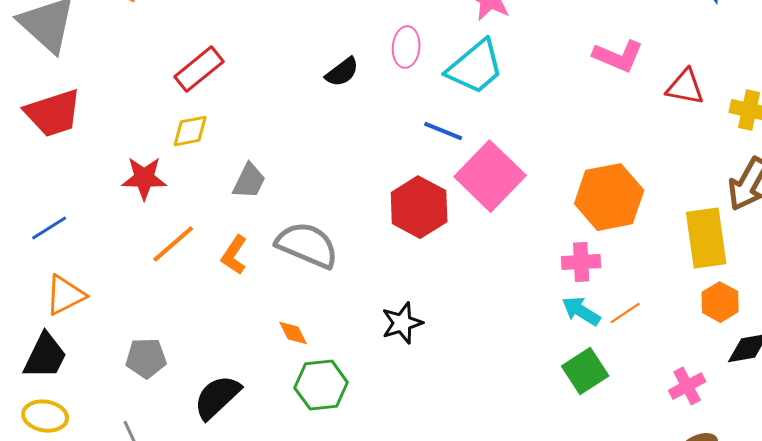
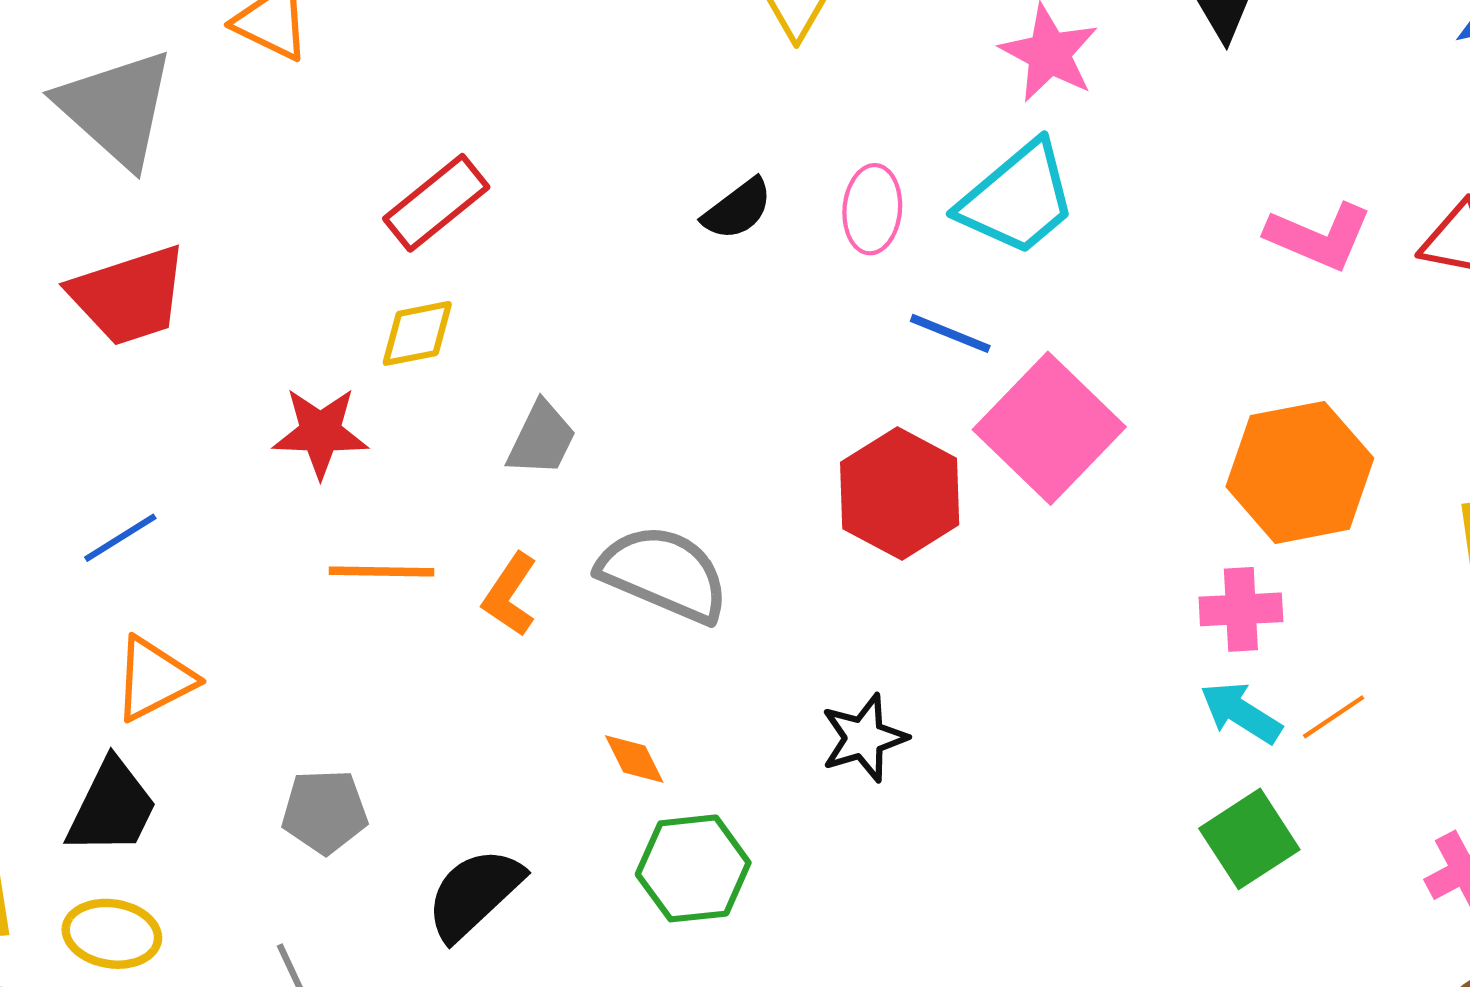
pink ellipse: (406, 47) -> (872, 209), moved
pink L-shape: (618, 56) -> (1319, 237), moved
orange line: (173, 244) -> (381, 571), turned 42

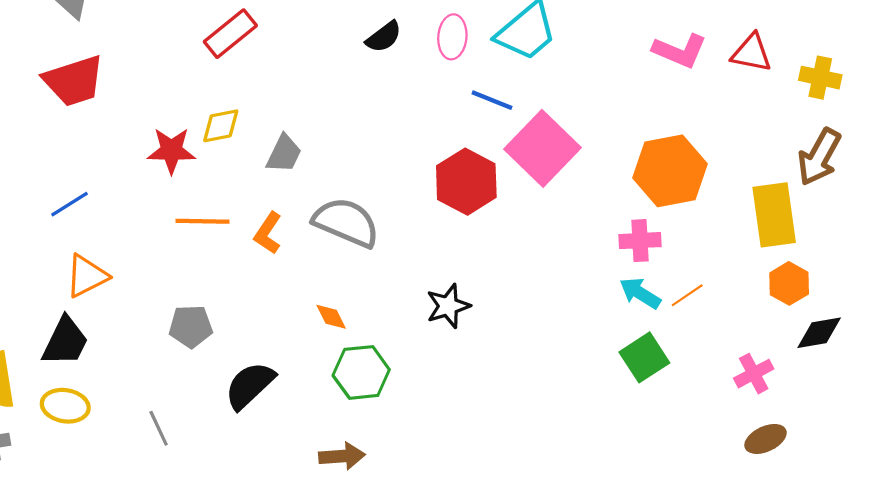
yellow diamond: (417, 333) -> (221, 126), moved
gray pentagon: (325, 812) -> (191, 326), moved

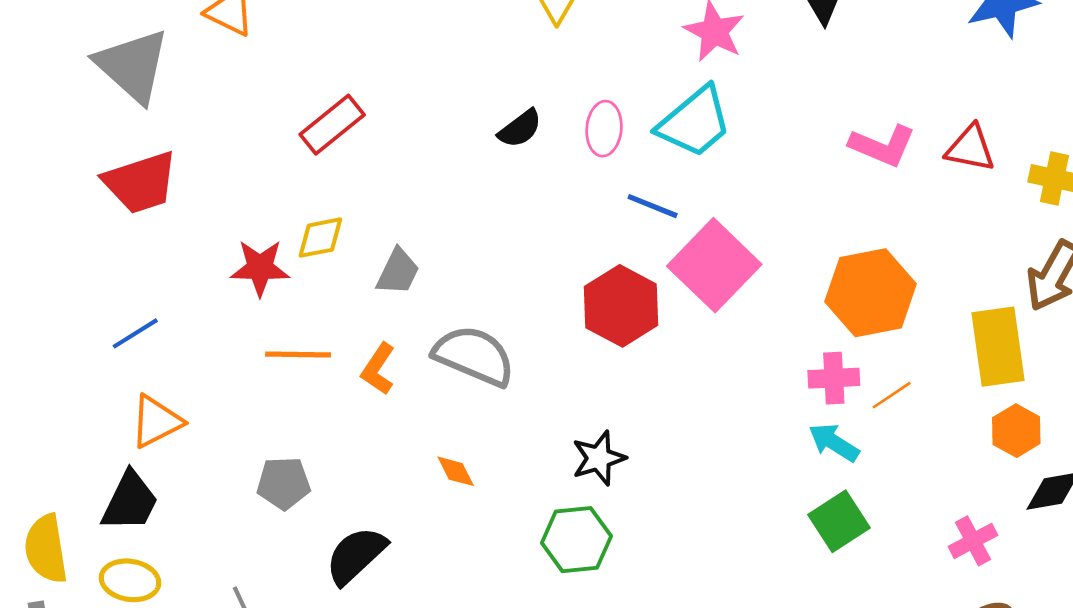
orange line: (687, 295) -> (892, 395), moved
green hexagon: (361, 372) -> (576, 540), moved

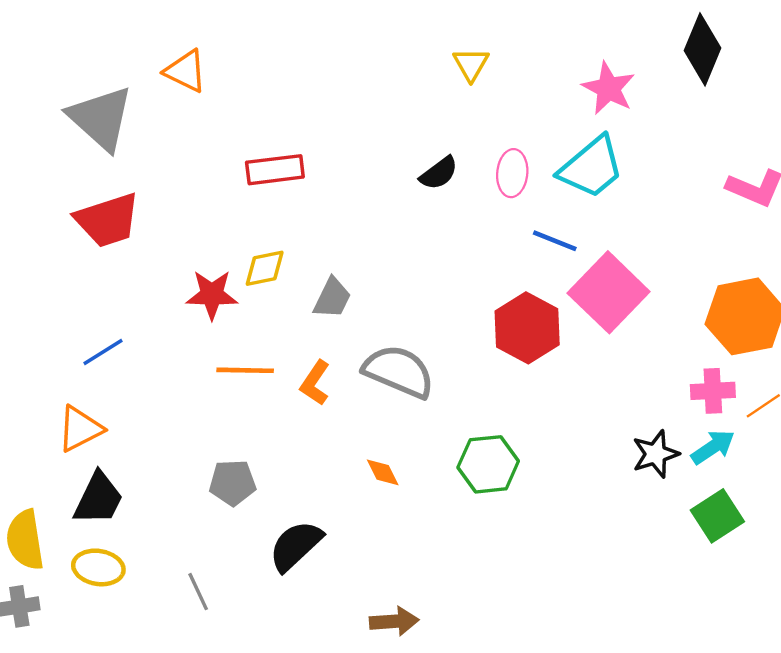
red rectangle: (332, 125) -> (275, 170), turned 32
orange triangle: (156, 421) -> (80, 429), moved
cyan arrow: (834, 442) -> (713, 447), turned 114
black star: (599, 458) -> (656, 454), moved
green hexagon: (576, 540) -> (488, 464), moved

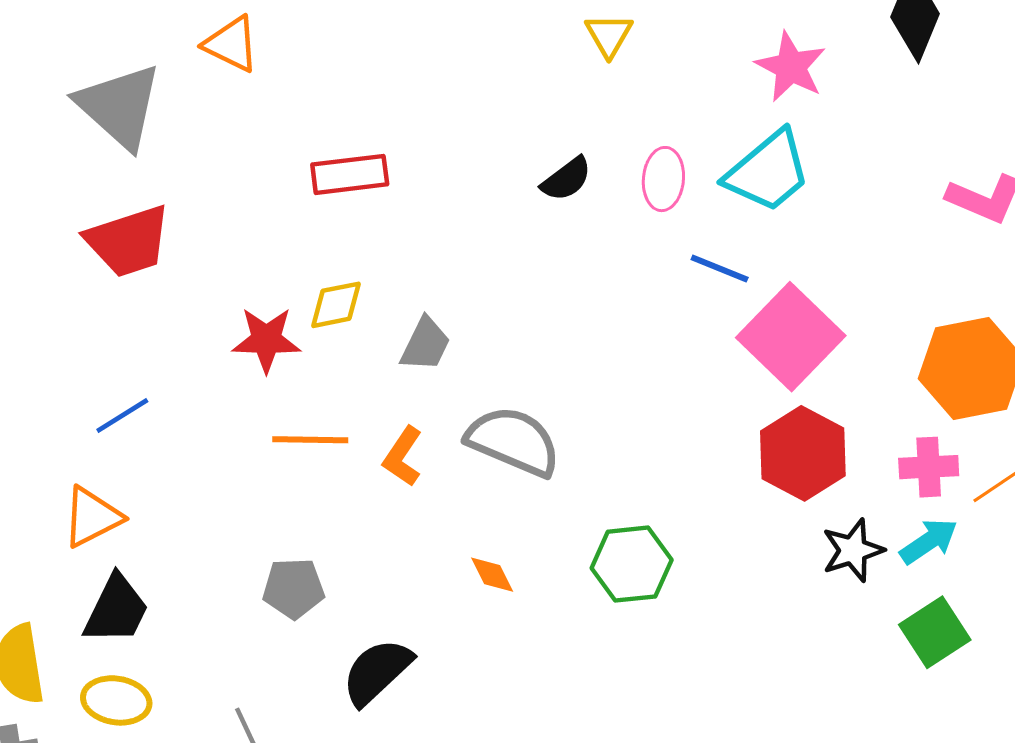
red hexagon: (527, 328) -> (803, 453), moved

